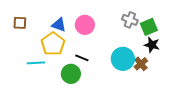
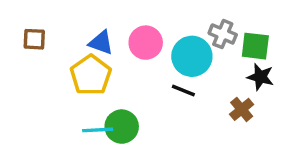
green square: (149, 27) -> (255, 46), turned 30
black line: (82, 58) -> (183, 91), moved
cyan circle: (123, 59) -> (192, 56), moved
cyan line: (36, 63) -> (98, 130), moved

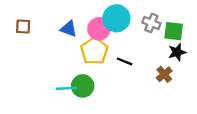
cyan circle: (192, 56) -> (116, 18), moved
yellow pentagon: (91, 75) -> (94, 51), moved
black star: (260, 77) -> (177, 52), turned -30

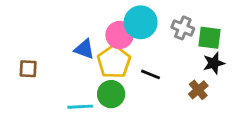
brown square: (23, 26) -> (28, 69), moved
blue triangle: (69, 29) -> (84, 49), moved
green circle: (83, 86) -> (111, 94), moved

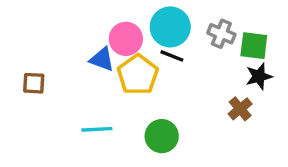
pink circle: (120, 35) -> (126, 39), moved
black line: (150, 74) -> (172, 56), moved
green circle: (111, 94) -> (162, 136), moved

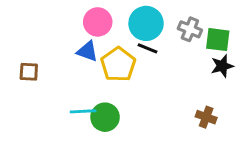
pink circle: (126, 39) -> (98, 22), moved
brown cross: (240, 109) -> (206, 117), moved, turned -30
green circle: (162, 136) -> (105, 117), moved

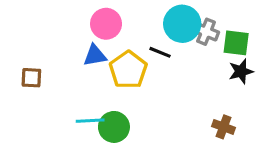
cyan circle: (146, 23) -> (182, 24), moved
blue triangle: (87, 51) -> (95, 56), turned -30

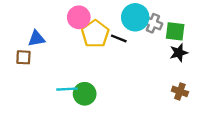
blue triangle: (95, 56) -> (36, 38), moved
yellow pentagon: (128, 70) -> (95, 34), moved
brown cross: (223, 127) -> (180, 91), moved

